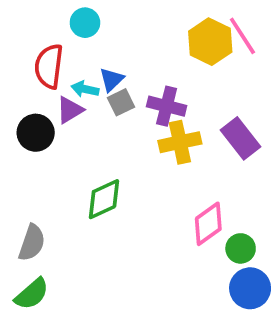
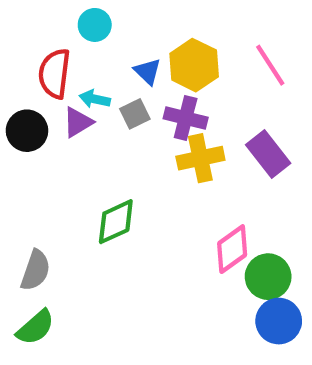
pink line: (242, 36) -> (270, 65), moved
yellow hexagon: (210, 42) -> (194, 65), moved
blue triangle: (112, 80) -> (148, 71), moved, turned -32
black circle: (36, 133) -> (27, 131), moved
green circle: (241, 248) -> (268, 277), size x1.4

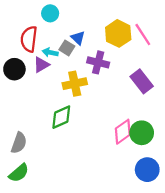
yellow hexagon: (194, 65) -> (118, 33), moved
gray square: (135, 114) -> (67, 48), moved, turned -32
yellow cross: (200, 158) -> (75, 84), moved
green circle: (268, 277) -> (142, 133), moved

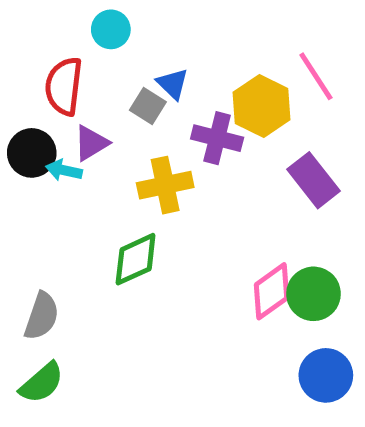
yellow hexagon: (118, 33) -> (262, 106), moved
cyan arrow: (50, 52) -> (64, 170), moved

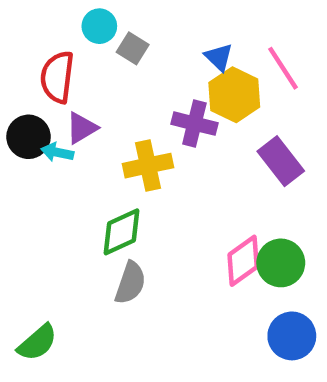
blue triangle: (173, 84) -> (219, 57), moved
gray square: (148, 106) -> (133, 48), moved
gray semicircle: (42, 316) -> (130, 283), moved

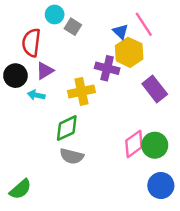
pink line: (283, 68) -> (144, 24), moved
cyan arrow: (57, 152) -> (36, 95), moved
gray semicircle: (130, 283) -> (72, 156), turned 85

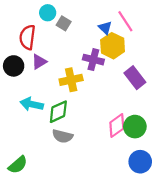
cyan arrow: (36, 95) -> (32, 104), moved, size x1.5

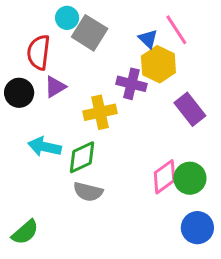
gray square: (64, 23) -> (90, 33), size x1.6

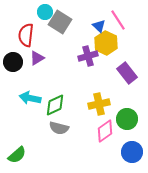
purple cross: (131, 84) -> (88, 56), turned -30
yellow cross: (100, 112) -> (99, 104), moved
pink diamond: (164, 177) -> (105, 131), moved

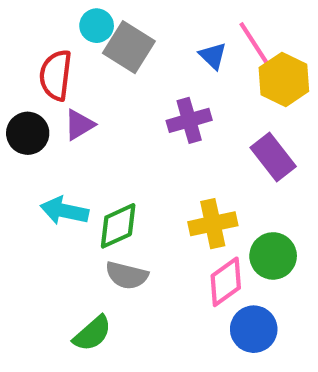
yellow hexagon: (106, 43) -> (284, 79), moved
blue circle: (132, 152) -> (254, 329), moved
green semicircle: (17, 155) -> (92, 333), moved

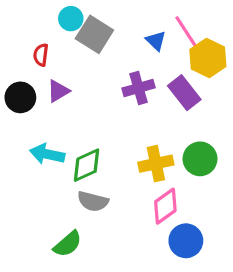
red semicircle: (56, 75) -> (41, 55), size x0.6
purple rectangle: (273, 157) -> (184, 93), moved
green circle: (273, 256) -> (200, 159), moved

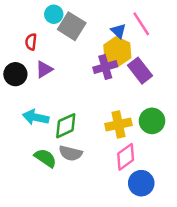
yellow hexagon: (208, 58) -> (117, 51), moved
green semicircle: (68, 244) -> (45, 158), moved, turned -105

